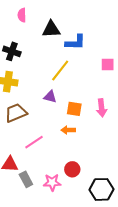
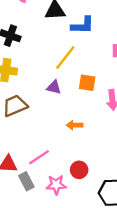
orange square: (74, 109) -> (87, 83), moved
pink line: (34, 142) -> (39, 157), moved

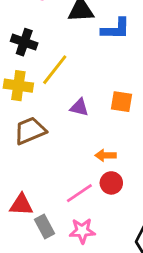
yellow line: (65, 57) -> (55, 70), moved
pink line: (39, 157) -> (79, 193), moved
red circle: (79, 170) -> (111, 183), moved

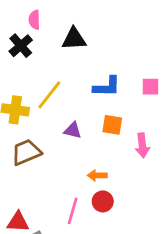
blue L-shape: (116, 29) -> (107, 87), moved
black cross: (24, 42) -> (21, 46), moved, turned 30
pink line: (79, 193) -> (73, 211), turned -40

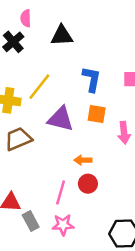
blue L-shape: (107, 87) -> (92, 79), turned -80
purple triangle: (73, 130) -> (61, 119), size x1.6

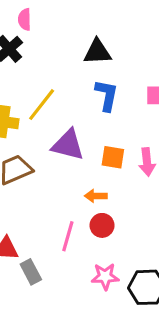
black triangle: (62, 36) -> (97, 52), moved
orange square: (97, 114) -> (113, 157), moved
pink star: (63, 225) -> (105, 276), moved

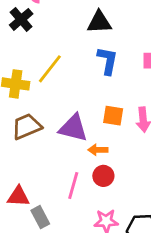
purple triangle: (68, 145) -> (73, 128), moved

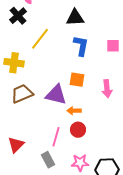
yellow line: (50, 69) -> (40, 39), moved
orange square: (113, 116) -> (77, 80), moved
red triangle: (18, 196) -> (16, 145), turned -48
gray rectangle: (40, 217) -> (48, 160), moved

